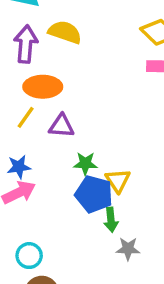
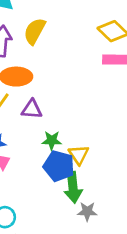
yellow semicircle: (65, 32) -> (35, 31), turned -80
green arrow: (111, 220) -> (73, 187), size x1.5

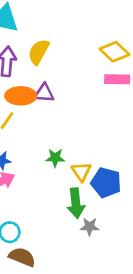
purple triangle: (32, 109) -> (44, 93), moved
blue pentagon: (59, 166) -> (106, 183), moved

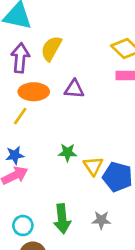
purple triangle: (44, 93) -> (74, 89), moved
green arrow: (76, 203) -> (62, 219), moved

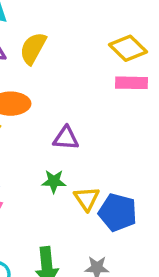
purple triangle: (74, 89) -> (66, 138), moved

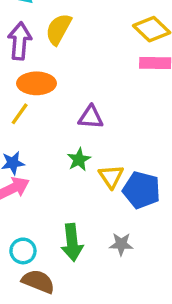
green star: (54, 181) -> (79, 160), turned -30

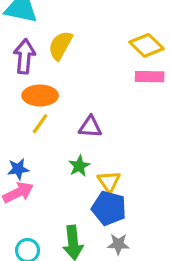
yellow line: (20, 114) -> (40, 124), moved
blue pentagon: (142, 190) -> (109, 208), moved

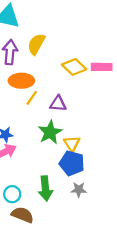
yellow diamond: (147, 45) -> (74, 67), moved
yellow line: (40, 124) -> (32, 98), moved
green star: (79, 166) -> (50, 132), size x1.5

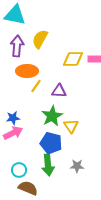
yellow diamond: (74, 67) -> (73, 59), turned -45
blue pentagon: (72, 163) -> (51, 143), moved

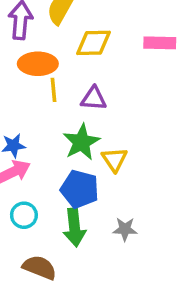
yellow diamond: (73, 59) -> (94, 43), moved
yellow line: (36, 86) -> (54, 90), turned -40
cyan circle: (19, 170) -> (24, 215), moved

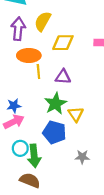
green arrow: (74, 227) -> (34, 156), moved

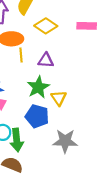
yellow diamond: (63, 43) -> (46, 26), turned 35
gray star: (82, 157) -> (65, 141), size x1.6

